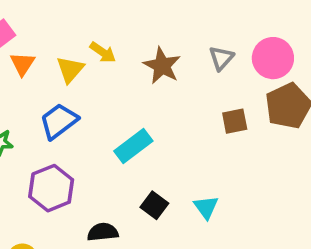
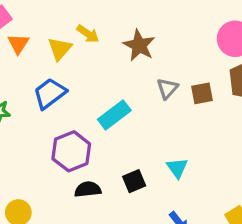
gray triangle: (221, 58) -> (167, 88), moved
purple hexagon: (51, 188) -> (71, 151), moved
black square: (154, 205) -> (134, 181), moved, turned 30

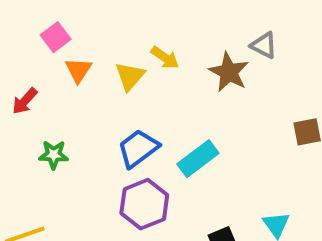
gray triangle: (167, 88) -> (264, 45), moved, turned -45
blue trapezoid: (50, 93) -> (138, 148), moved

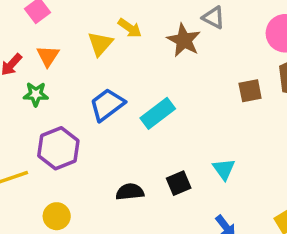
orange triangle: (78, 70) -> (48, 56), moved
green star: (54, 155) -> (36, 94), moved
purple hexagon: (144, 204) -> (58, 148), moved

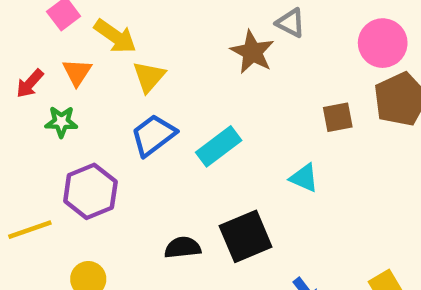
yellow arrow: (130, 28) -> (115, 36), moved, size x1.4
yellow triangle: (100, 44) -> (149, 77), moved
cyan triangle: (224, 169) -> (304, 178), moved, turned -30
black square: (179, 183) -> (246, 236), size x1.6

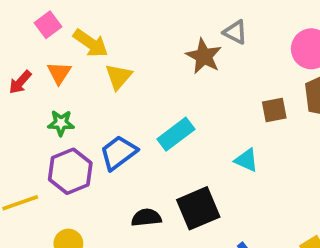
green star: (61, 122) -> (61, 123), moved
blue trapezoid: (153, 135) -> (118, 153), moved

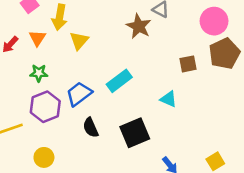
yellow arrow: (91, 43) -> (60, 17), turned 65
black semicircle: (146, 218) -> (91, 128), moved, turned -108

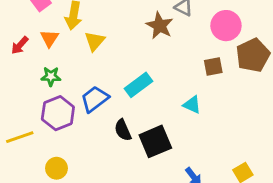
pink circle: (214, 21) -> (226, 26), moved
black semicircle: (91, 128) -> (123, 130), moved

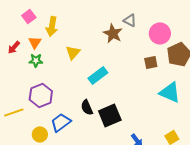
yellow triangle: (95, 41) -> (73, 52), moved
green star: (51, 76) -> (36, 60), moved
blue trapezoid: (95, 99) -> (61, 122), moved
cyan triangle: (192, 105) -> (170, 92), moved, size x1.6

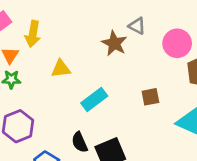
yellow triangle: (73, 52) -> (61, 69), turned 42
brown square: (151, 62) -> (150, 97), moved

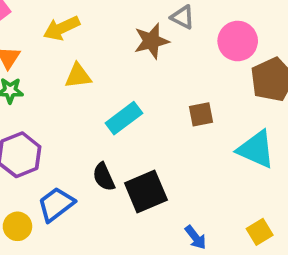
yellow arrow: (33, 34) -> (62, 28), moved, turned 55
brown star: (114, 43) -> (151, 41), turned 30

